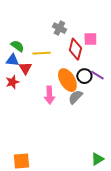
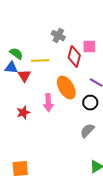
black circle: (84, 76) -> (90, 103), moved
red star: (12, 82) -> (23, 113), moved
gray semicircle: (75, 97) -> (87, 131), moved

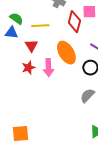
red triangle: (24, 76) -> (31, 46), moved
red star: (23, 113) -> (28, 68), moved

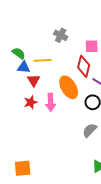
red diamond: (74, 22) -> (84, 66), moved
blue triangle: (11, 33) -> (24, 67), moved

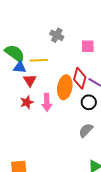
green semicircle: (19, 53) -> (15, 53), size x1.5
red diamond: (84, 66) -> (80, 78), moved
orange ellipse: (69, 87) -> (65, 87), turned 40

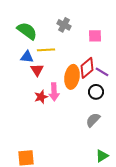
green semicircle: (15, 53) -> (27, 31), moved
red diamond: (80, 78) -> (87, 68), turned 35
red star: (27, 102) -> (41, 97), moved

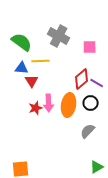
gray cross: (64, 25) -> (59, 36), size x1.5
orange ellipse: (72, 77) -> (69, 105), moved

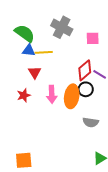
blue triangle: (22, 68) -> (29, 50), moved
black circle: (91, 103) -> (86, 89), moved
red star: (36, 108) -> (24, 95), moved
gray semicircle: (88, 131) -> (91, 122), turned -126

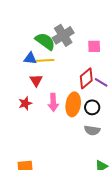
gray cross: (62, 27) -> (63, 35), turned 30
green semicircle: (25, 33) -> (45, 41), moved
black circle: (86, 89) -> (92, 107), moved

